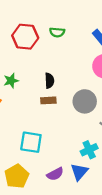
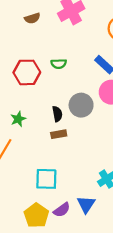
gray circle: (85, 101) -> (81, 105), moved
blue triangle: (79, 172) -> (86, 204), moved
purple semicircle: (55, 174) -> (62, 210), moved

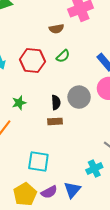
brown semicircle: (32, 18) -> (56, 29), moved
green semicircle: (59, 64) -> (63, 56), turned -48

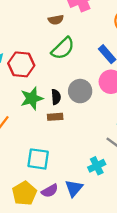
green semicircle: (63, 56) -> (63, 48), size x1.6
red hexagon: (32, 61) -> (21, 64), moved
green star: (19, 103) -> (32, 98), moved, size x1.5

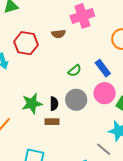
green semicircle: (63, 48) -> (75, 71), moved, size x0.6
red hexagon: (21, 64) -> (26, 43), moved

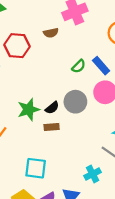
green semicircle: (75, 71) -> (79, 66), moved
black semicircle: (54, 104) -> (52, 108), turned 56

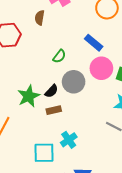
brown semicircle: (51, 33) -> (40, 18), turned 120
green semicircle: (79, 66) -> (59, 56), moved
cyan cross: (93, 174) -> (69, 140), moved

